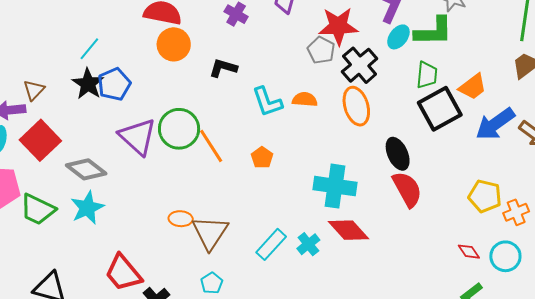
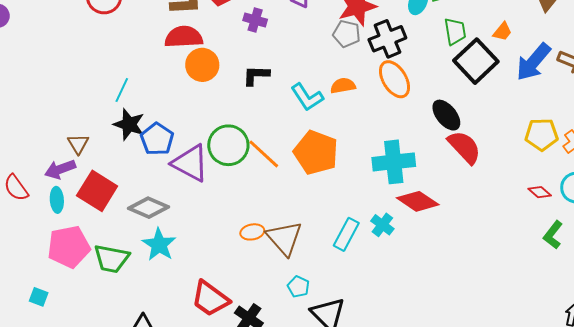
black cross: (360, 65) -> (387, 39), turned 33
blue pentagon: (114, 84) -> (157, 139), moved
orange trapezoid: (473, 87) -> (502, 32), size x0.7
orange pentagon: (262, 158) -> (316, 152), size x2.0

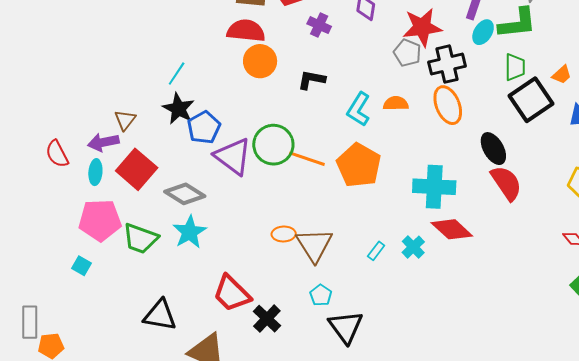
cyan L-shape: (307, 97) -> (359, 109), turned 56
orange line: (264, 154) -> (307, 159), turned -33
cyan rectangle: (346, 234) -> (376, 251), size x0.6
cyan square: (39, 297) -> (82, 266), moved

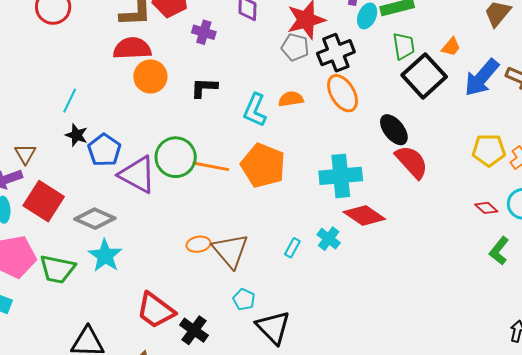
black star: (178, 109) -> (77, 135), size x0.7

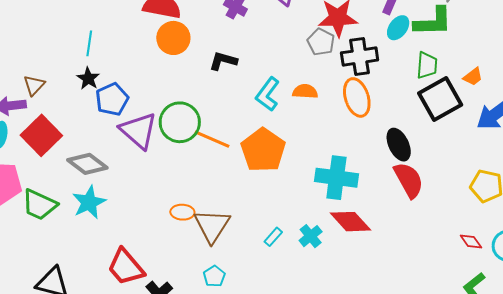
cyan line: (70, 101) -> (89, 43), turned -30

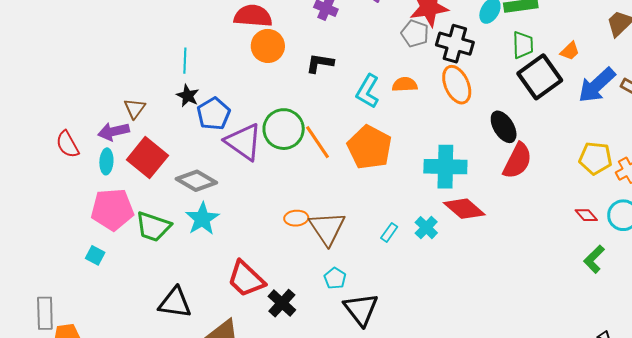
black cross: (360, 56) -> (455, 44), turned 30
orange line: (212, 139) -> (318, 142), turned 39
red semicircle: (409, 180) -> (517, 161), turned 63

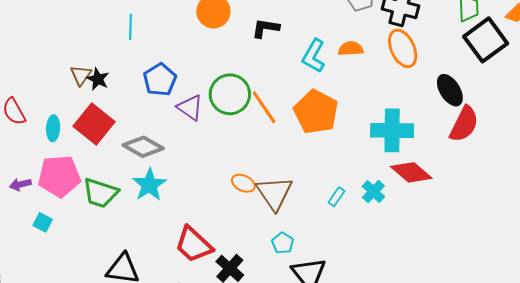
black star: (188, 96) -> (98, 79), moved
purple arrow: (114, 131) -> (20, 184), moved, size x0.7
purple triangle: (244, 142) -> (190, 108), size x0.7
orange ellipse: (296, 218) -> (243, 183), turned 30

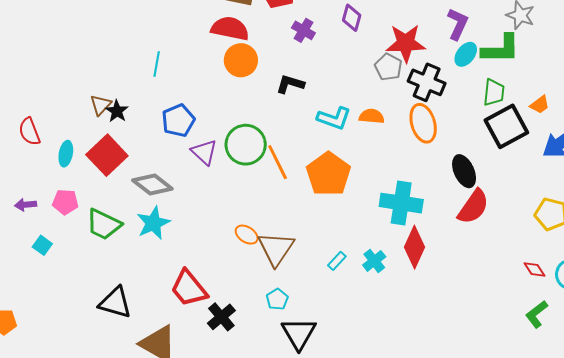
cyan L-shape: (314, 56) -> (334, 118), turned -108
red diamond: (411, 172) -> (414, 247), turned 66
pink pentagon: (59, 176) -> (65, 202), size x0.6

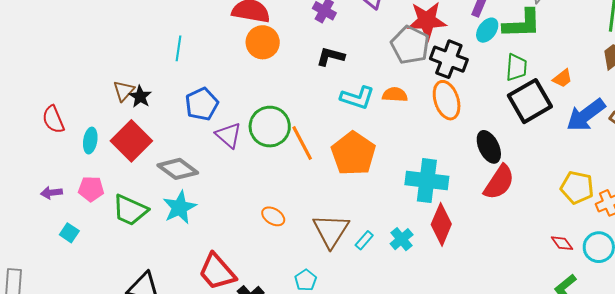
gray pentagon: (388, 67) -> (410, 45), size x1.4
black L-shape: (290, 84) -> (331, 57), moved
brown triangle: (276, 249) -> (331, 231), moved

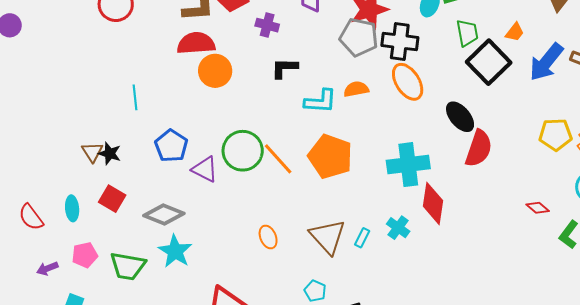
red semicircle: (53, 119) -> (31, 217), moved
red square: (131, 141) -> (112, 199), size x0.7
orange ellipse: (273, 216) -> (268, 237), turned 50
red diamond: (562, 243) -> (538, 208), moved

